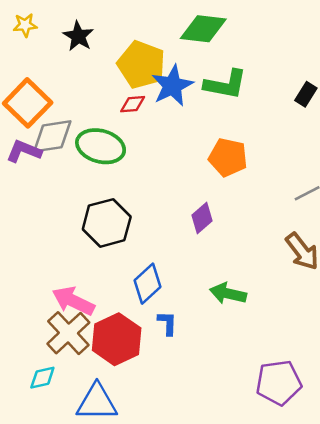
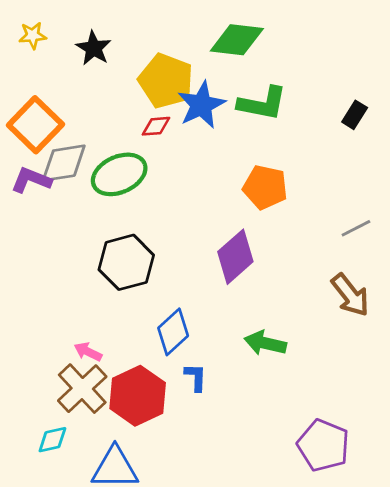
green ellipse: (101, 146) -> (119, 174), turned -39
purple diamond: (202, 218) -> (235, 257), size x1.5
pink arrow: (73, 301) -> (88, 352), size x0.6
purple pentagon: (279, 383) -> (323, 445), turned 30

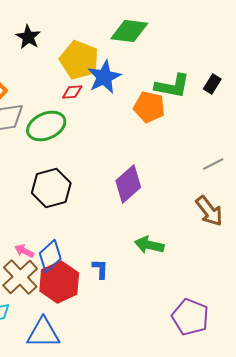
green L-shape: (262, 103) -> (172, 86), moved
orange pentagon: (265, 187) -> (149, 107), moved
blue diamond: (173, 332) -> (50, 256), moved

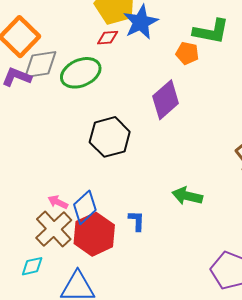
orange pentagon: (149, 107) -> (187, 53), size x0.7
purple diamond: (128, 184) -> (166, 100), moved
black hexagon: (51, 188) -> (110, 137), moved

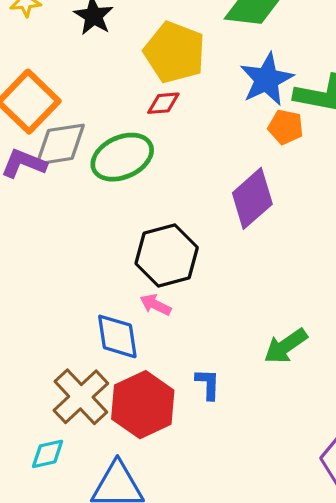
blue star: (141, 22) -> (267, 79), moved
green arrow: (187, 196) -> (286, 346), turned -48
pink arrow: (58, 202) -> (155, 305), moved
blue diamond: (85, 207) -> (117, 336), moved, turned -56

